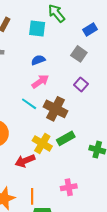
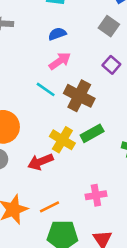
orange line: (32, 196) -> (49, 207), turned 63

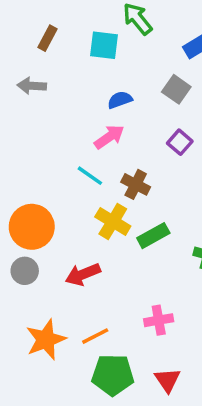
blue semicircle: (57, 34) -> (120, 100), moved
brown cross: (79, 96) -> (136, 184), size x0.7
yellow cross: (62, 140) -> (113, 221), moved

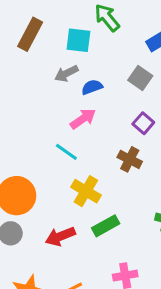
brown rectangle: (48, 38) -> (30, 34), size x1.5
gray arrow: (32, 86) -> (66, 73), moved, turned -30
brown cross: (136, 184) -> (130, 159), moved
green rectangle: (153, 236) -> (106, 226), moved

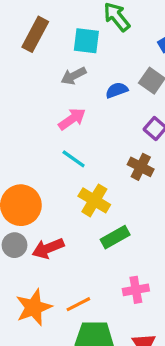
blue semicircle: (92, 87) -> (117, 90), moved
pink arrow: (83, 119) -> (72, 119), moved
red arrow: (60, 236) -> (48, 248), moved

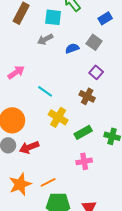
pink arrow: (72, 119) -> (16, 72), moved
green rectangle: (115, 237) -> (83, 132), moved
pink cross: (136, 290) -> (84, 161), moved

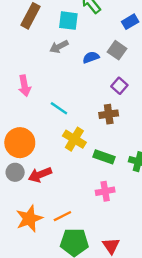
pink arrow: (16, 72) -> (25, 86), turned 114
brown cross: (87, 96) -> (109, 114), turned -35
green rectangle: (83, 132) -> (104, 157), turned 48

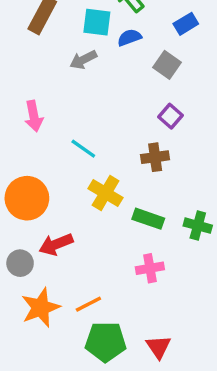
blue semicircle: (91, 57) -> (129, 38), moved
gray circle: (15, 172) -> (20, 263), moved

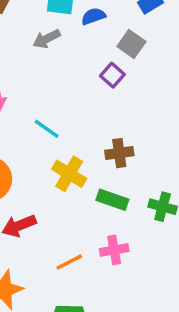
purple square: (170, 116) -> (112, 75), moved
brown cross: (155, 157) -> (119, 153), moved
orange line: (88, 304) -> (69, 262), moved

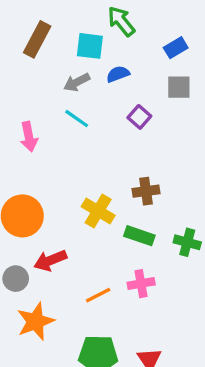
blue semicircle: (93, 16) -> (118, 74), moved
gray square: (131, 44) -> (179, 87), moved, turned -35
cyan line: (47, 129) -> (77, 119), moved

